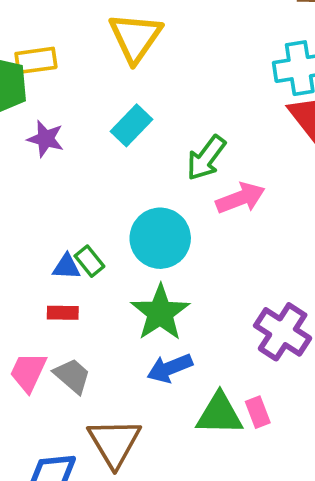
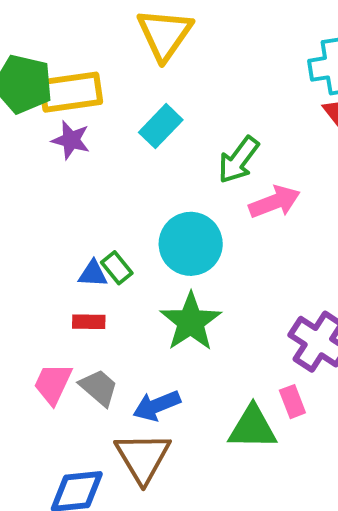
yellow rectangle: (36, 60) -> (71, 92), moved, size x1.4
blue arrow: (170, 368) -> (157, 406), moved
pink rectangle: (258, 412) -> (292, 402), moved

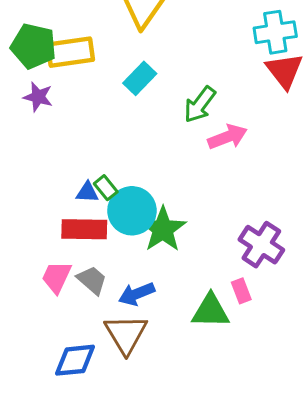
purple star: (71, 140) -> (38, 97), moved
cyan circle: (191, 244) -> (132, 211), moved
red rectangle: (89, 322) -> (84, 229), size x1.8

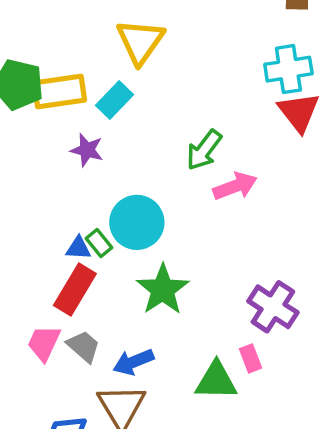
cyan rectangle: (140, 78) -> (114, 100), moved
purple star: (38, 97) -> (87, 150), moved
cyan circle: (132, 211) -> (137, 222), moved
red rectangle: (84, 229) -> (75, 290), turned -60

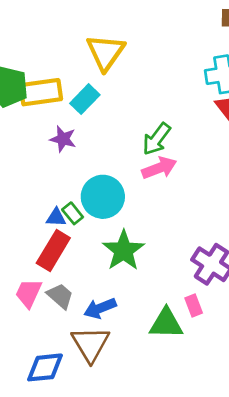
pink arrow: (235, 186) -> (159, 168), moved

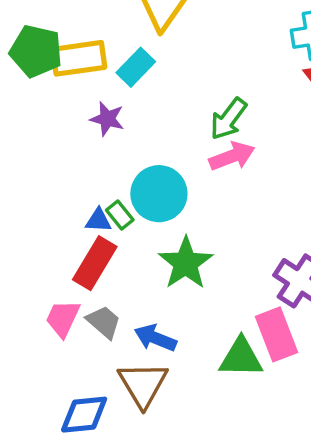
pink rectangle: (194, 306) -> (277, 334), size x1.8
blue arrow: (100, 308) -> (155, 338), turned 44

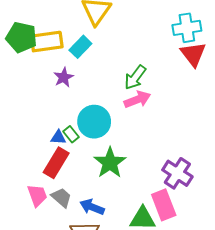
purple star: (107, 119) -> (64, 77), turned 30
pink trapezoid: (63, 318) -> (37, 195), turned 135

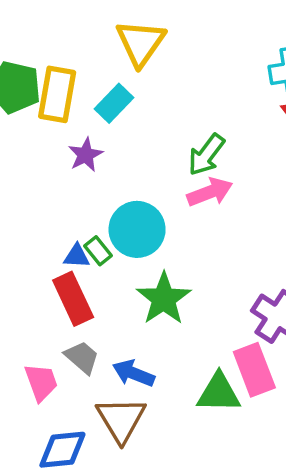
yellow rectangle: (47, 42) -> (57, 94), turned -72
red rectangle: (56, 163) -> (73, 299), turned -56
pink trapezoid: (37, 195) -> (41, 382), moved

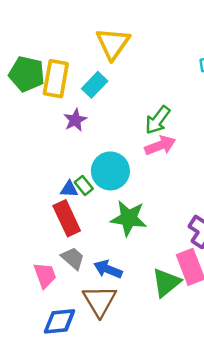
green star: (164, 299) -> (129, 218), turned -30
green triangle: (219, 393) -> (166, 283), turned -40

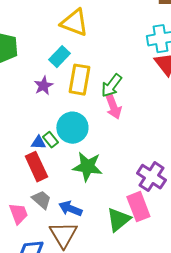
yellow triangle: (113, 44) -> (74, 23), turned -44
yellow rectangle: (56, 79) -> (79, 80), moved
pink arrow: (160, 145) -> (113, 107), turned 90

